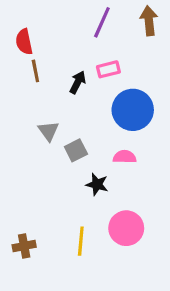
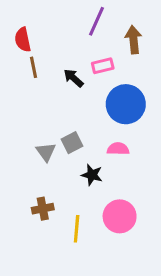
brown arrow: (149, 21) -> (133, 40), moved
black arrow: (78, 82) -> (73, 78), turned -75
gray triangle: (48, 131) -> (46, 152), moved
brown cross: (24, 246) -> (43, 209), moved

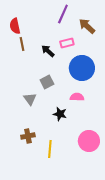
brown arrow: (133, 40) -> (87, 26), turned -42
gray square: (72, 143) -> (47, 82), moved
pink circle: (120, 216) -> (89, 141), moved

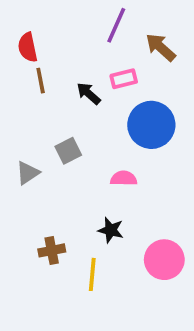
gray square: (47, 82) -> (68, 151), moved
pink semicircle: (77, 97) -> (124, 178), moved
gray triangle: (30, 99) -> (28, 173), moved, turned 32
black star: (60, 114) -> (111, 230), moved

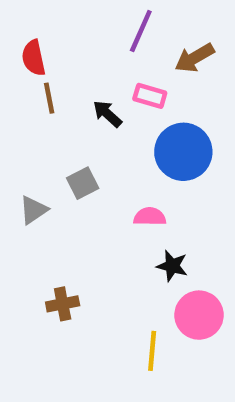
brown arrow: (161, 47) -> (195, 58), turned -72
pink rectangle: (124, 79) -> (150, 96), turned 30
black star: (111, 230) -> (172, 266), moved
yellow line: (92, 274) -> (152, 351), moved

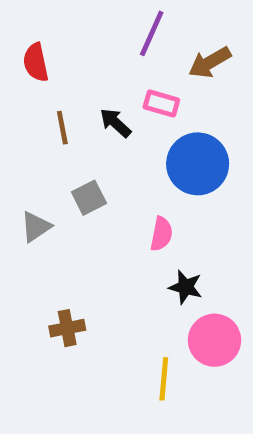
brown line: (49, 98) -> (62, 128), moved
pink semicircle: (150, 217) -> (161, 234), turned 100

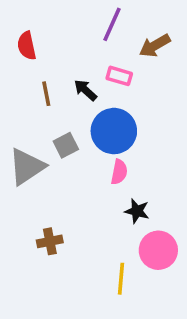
blue circle: (198, 164) -> (114, 131), moved
gray triangle: (36, 227) -> (27, 167), size x1.6

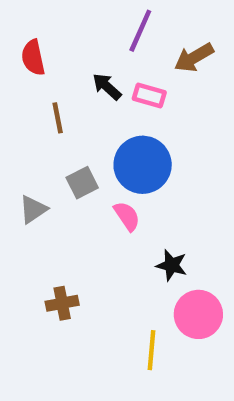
black arrow: (85, 90) -> (107, 87), moved
gray triangle: (27, 167) -> (33, 209), size x0.6
pink semicircle: (119, 172) -> (127, 216), moved, turned -45

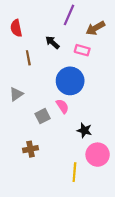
pink rectangle: (149, 96) -> (82, 50), moved
gray square: (82, 183) -> (43, 116), moved
gray triangle: (33, 209) -> (16, 94), moved

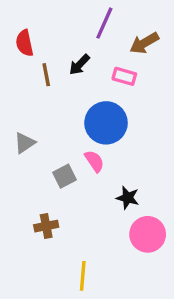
black arrow: (52, 42) -> (79, 65), turned -88
brown line: (28, 58) -> (46, 75), moved
yellow line: (74, 172) -> (83, 276), moved

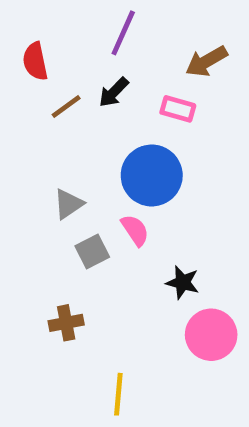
purple line: (104, 23) -> (123, 33), moved
brown line: (46, 75) -> (66, 107), turned 65
gray triangle: (25, 143) -> (68, 204), moved

